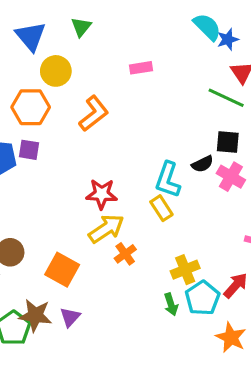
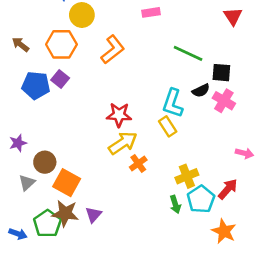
green line: (226, 98) -> (188, 53), moved
purple square: (29, 150) -> (60, 79), turned 30
orange square: (62, 270) -> (67, 183), moved

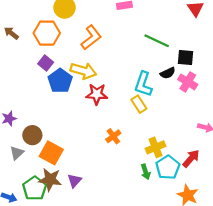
blue pentagon: (36, 85) -> (60, 81), moved, turned 30
yellow arrow: (123, 143) -> (83, 71), moved, turned 50

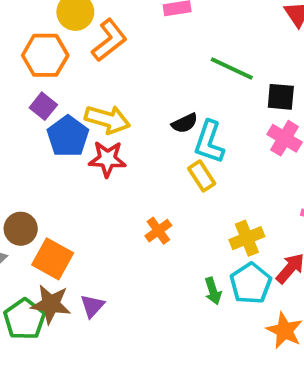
orange L-shape: (91, 38) -> (109, 40), moved
black semicircle: (168, 73) -> (185, 123), moved
red star: (97, 94) -> (107, 159), moved
yellow cross: (156, 147) -> (247, 238), moved

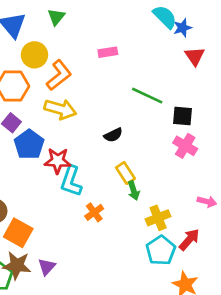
yellow arrow: (107, 119) -> (60, 109), moved
cyan L-shape: (209, 142) -> (71, 181), moved
green arrow: (213, 291) -> (134, 191), moved

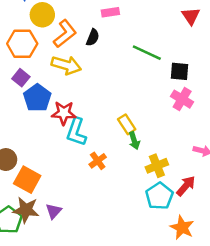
black semicircle: (113, 135) -> (93, 37), moved, turned -42

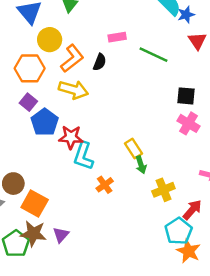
green line: (147, 53) -> (153, 55), moved
cyan pentagon: (159, 196) -> (178, 231), moved

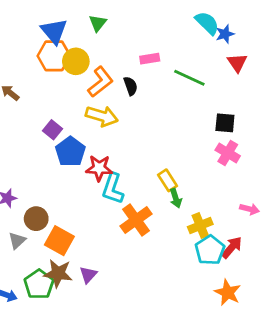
black semicircle: (100, 62) -> (131, 86), turned -42
orange hexagon: (30, 68) -> (54, 56), moved
orange cross: (105, 185) -> (136, 220), size x1.6
cyan pentagon: (178, 231) -> (210, 250), moved

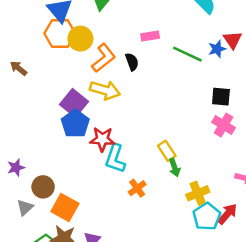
blue star: (225, 34) -> (217, 49), moved
purple square: (53, 130) -> (74, 103), moved, size x1.5
orange cross: (136, 220) -> (137, 188), size x0.6

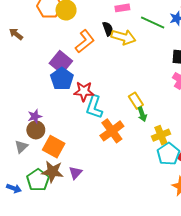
orange L-shape: (104, 58) -> (85, 41), moved
yellow arrow: (105, 90) -> (123, 37), moved
purple star: (16, 168) -> (35, 116), moved
orange cross: (137, 188) -> (112, 131), size x1.6

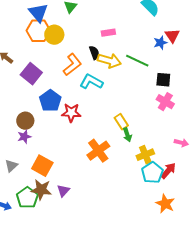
green line: (153, 23) -> (137, 61), moved
purple square: (61, 62) -> (31, 74), moved
cyan L-shape: (94, 107) -> (91, 82), moved, turned 100
brown circle: (36, 130) -> (25, 121), moved

